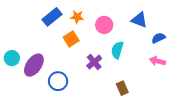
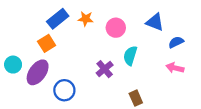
orange square: (71, 39) -> (47, 43), moved

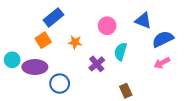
orange star: (86, 19) -> (75, 42), moved
blue semicircle: (176, 42) -> (163, 39), size x1.5
pink arrow: (175, 68) -> (162, 63), turned -42
purple ellipse: (38, 72) -> (35, 67), turned 55

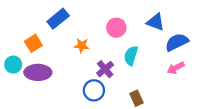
orange square: (43, 40) -> (33, 43), moved
blue circle: (60, 84) -> (94, 90), moved

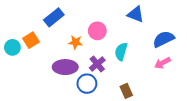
blue triangle: (156, 22) -> (136, 14), moved
pink circle: (116, 28) -> (97, 31), moved
cyan circle: (13, 65) -> (12, 47), moved
purple ellipse: (38, 72) -> (65, 67), moved

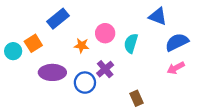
blue triangle: (136, 14) -> (158, 16), moved
cyan semicircle: (121, 52) -> (131, 43), moved
purple ellipse: (65, 67) -> (52, 72), moved
blue circle: (87, 84) -> (85, 83), moved

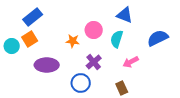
blue triangle: (158, 16) -> (125, 15), moved
blue rectangle: (58, 19) -> (33, 17), moved
pink arrow: (176, 68) -> (131, 62), moved
blue circle: (85, 83) -> (81, 83), moved

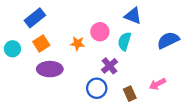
orange square: (30, 39) -> (41, 43), moved
purple cross: (94, 62) -> (109, 66), moved
pink arrow: (131, 62) -> (157, 84), moved
blue circle: (81, 83) -> (97, 88), moved

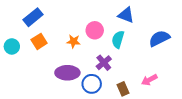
purple ellipse: (50, 69) -> (67, 73), moved

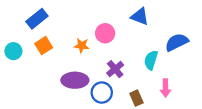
cyan semicircle: (118, 39) -> (151, 60), moved
pink arrow: (149, 80) -> (165, 88), turned -63

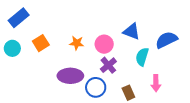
blue triangle: (140, 16) -> (132, 31), moved
blue rectangle: (37, 19) -> (19, 18), moved
pink circle: (105, 33) -> (104, 44), moved

